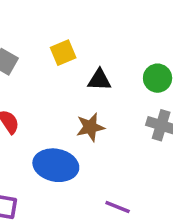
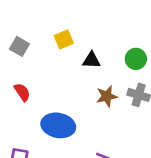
brown star: (90, 127) -> (107, 96), moved

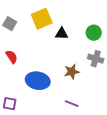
yellow square: (64, 39) -> (42, 19), size x1.5
brown star: (107, 96) -> (72, 72), moved

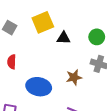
red semicircle: (12, 57) -> (12, 62), turned -144

